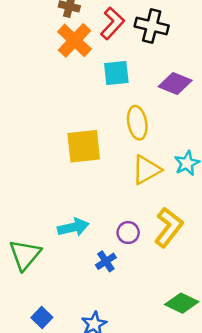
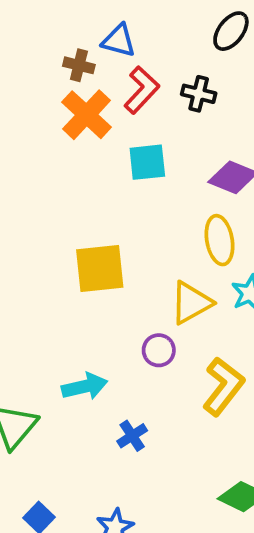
black cross: (152, 26) -> (199, 94), size x0.7
yellow ellipse: (137, 123) -> (220, 240), moved
purple circle: (128, 233) -> (159, 350), moved

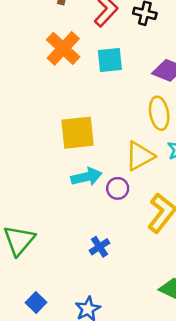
orange cross: (87, 115) -> (63, 48), moved
cyan arrow: (85, 386) -> (87, 177), moved

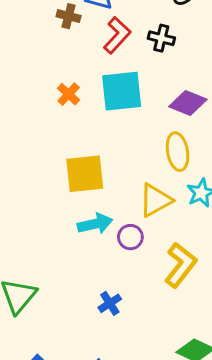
orange cross: (63, 48) -> (69, 94), moved, size x0.6
cyan square: (110, 60) -> (122, 91), size x1.4

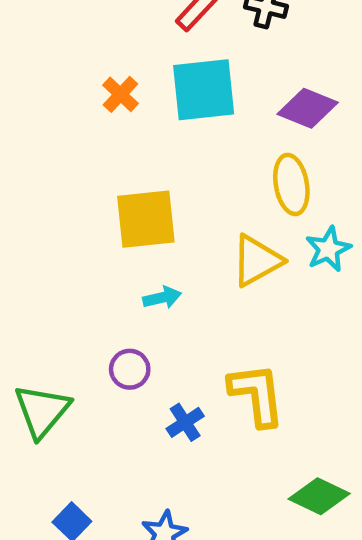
cyan arrow: (95, 224) -> (162, 298), size x0.7
purple circle: (130, 237) -> (130, 369), moved
yellow L-shape: (180, 265) -> (257, 395), moved, turned -45

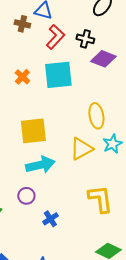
purple diamond: (308, 108) -> (103, 59), moved
cyan arrow: (162, 298) -> (40, 165), size x1.8
yellow L-shape: (257, 395) -> (100, 199), moved

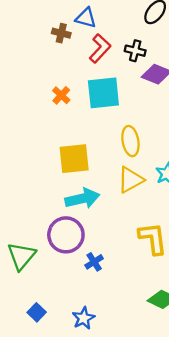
yellow ellipse: (96, 116) -> (130, 141), moved
purple circle: (26, 196) -> (66, 235), size x1.8

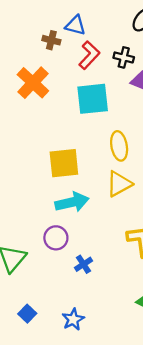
orange cross: (61, 95) -> (33, 83), moved, size x1.8
purple circle: (66, 235) -> (56, 238), size x0.7

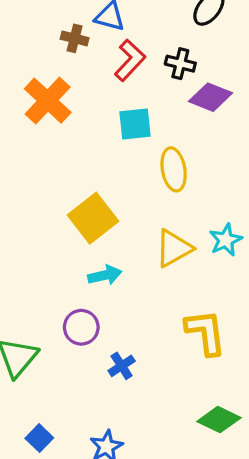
cyan square: (93, 99) -> (135, 124), size x0.7
yellow ellipse: (119, 146) -> (174, 169), moved
yellow square: (64, 163) -> (93, 218), turned -32
cyan arrow: (72, 202) -> (105, 275), size x0.7

